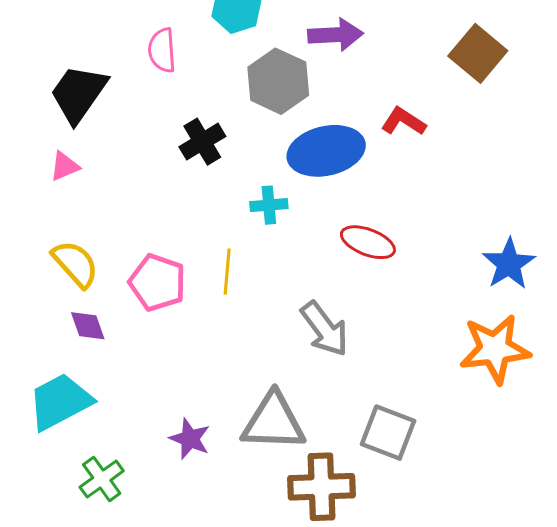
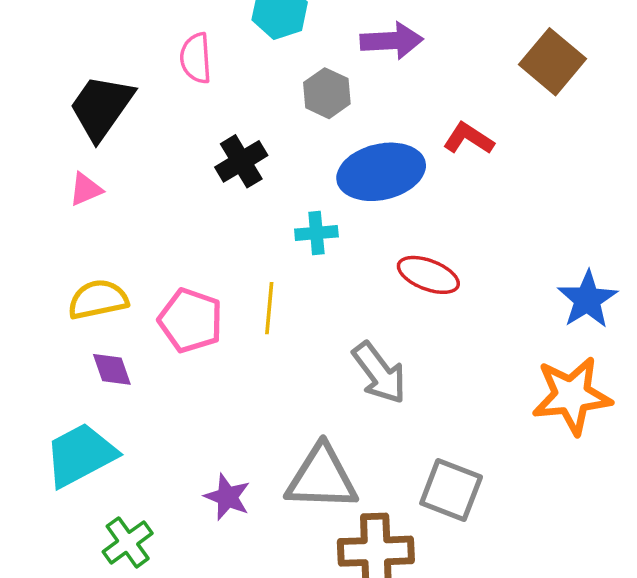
gray hexagon: (278, 81) -> (327, 93), size x0.7
yellow semicircle: (75, 264) -> (98, 299), turned -60

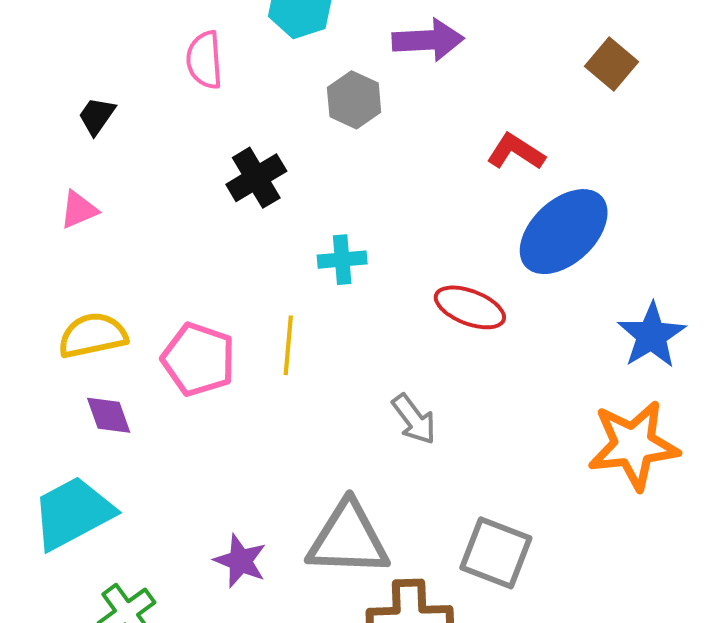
brown square: (552, 62) -> (612, 64), size x0.7
black trapezoid: (101, 107) -> (97, 116), size x0.5
blue ellipse: (381, 172) -> (564, 232), moved, turned -30
gray arrow: (379, 373) -> (414, 419), size x0.7

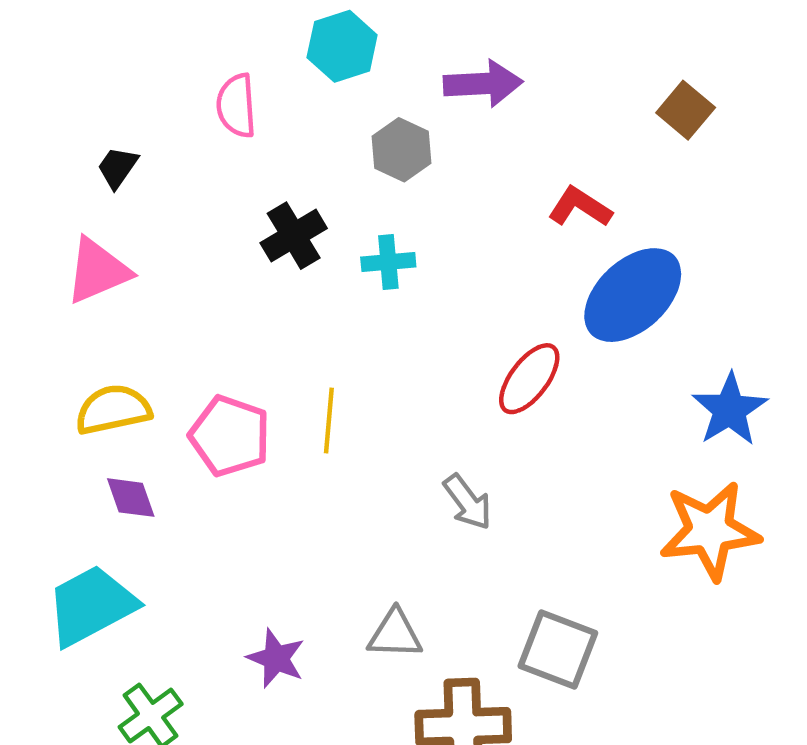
pink triangle: (79, 210) -> (98, 271), size x1.6
cyan cross: (342, 260) -> (388, 262), moved
red ellipse: (470, 307) -> (529, 379), turned -74
gray triangle: (348, 539) -> (395, 634), size x0.6

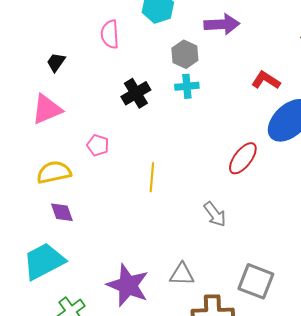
cyan cross: (388, 262) -> (187, 86), moved
pink pentagon: (230, 436) -> (98, 145), moved, size x0.6
purple star: (276, 658) -> (128, 285), size x1.6

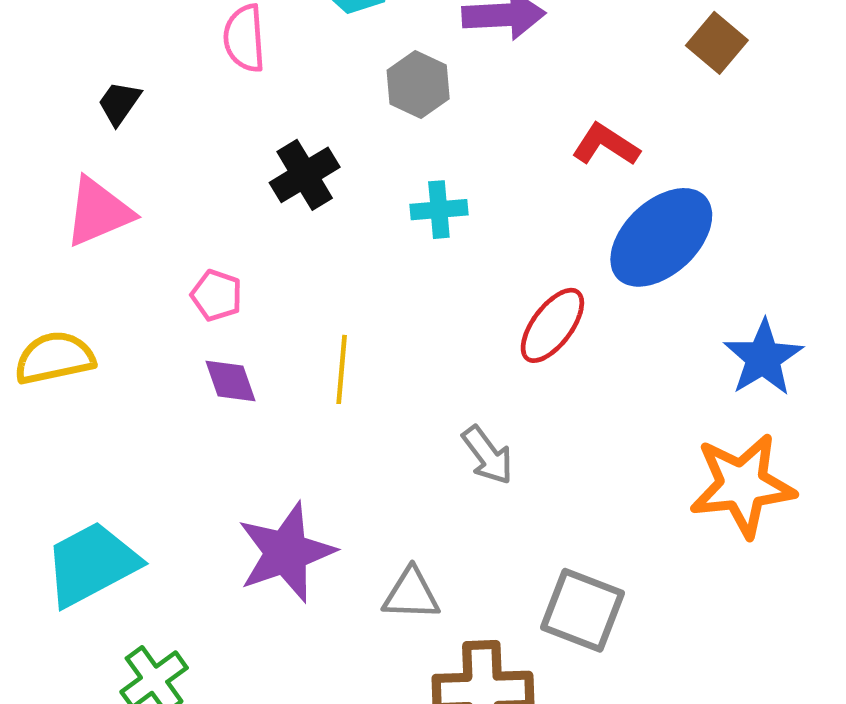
cyan cross: (187, 86) -> (439, 210), moved
yellow semicircle: (54, 172) -> (54, 358), moved
purple diamond: (62, 212) -> (230, 381), moved
purple star: (128, 285) -> (286, 552), moved, turned 30

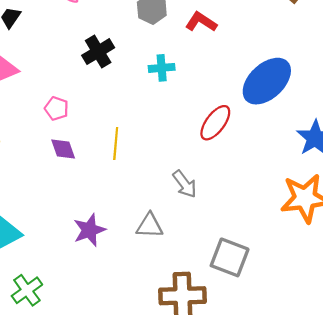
red L-shape: (606, 145) -> (201, 22), moved
purple star: (286, 552) -> (89, 230), size x0.7
gray triangle: (411, 594) -> (150, 226), moved

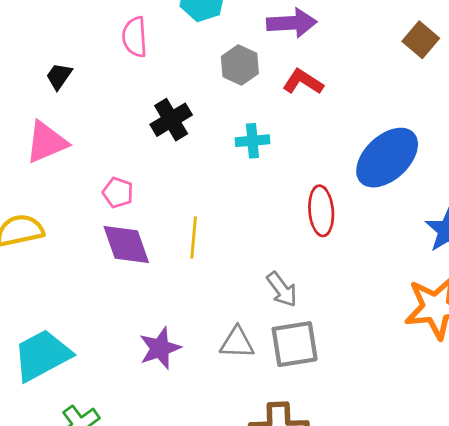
red ellipse: (215, 123) -> (321, 211), turned -42
purple diamond: (63, 149) -> (126, 244), size x1.5
gray square: (230, 257) -> (295, 344), moved, turned -30

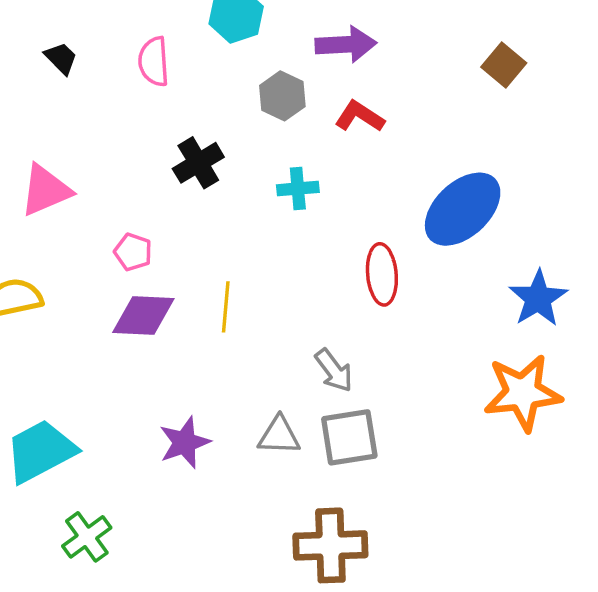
black trapezoid: (59, 76) -> (61, 58), moved, turned 100
purple diamond: (126, 244) -> (143, 316), turned -68

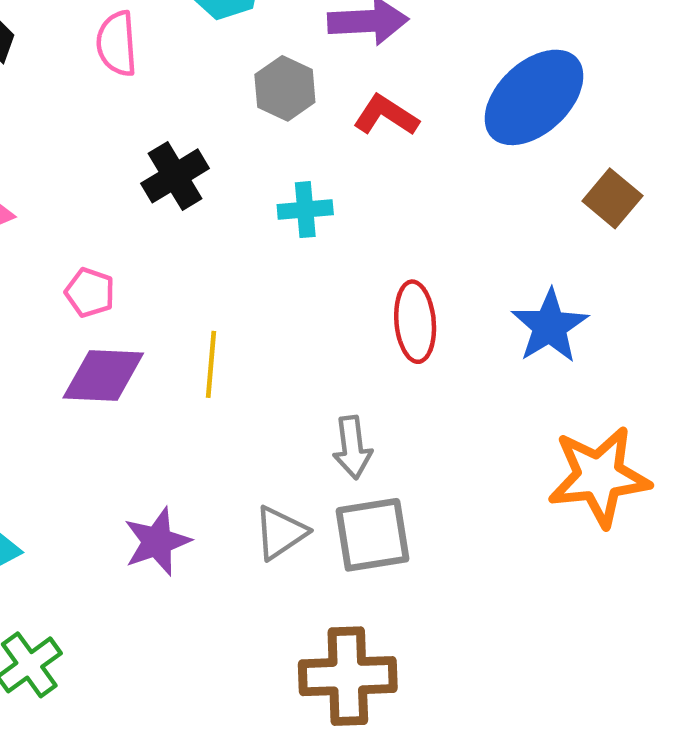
brown square: (504, 65) -> (612, 198), moved
blue ellipse: (463, 209) -> (534, 97), moved
blue star: (538, 298) -> (550, 326), moved
gray arrow: (334, 370) -> (352, 447), turned 30
gray triangle: (279, 436) -> (281, 533), turned -36

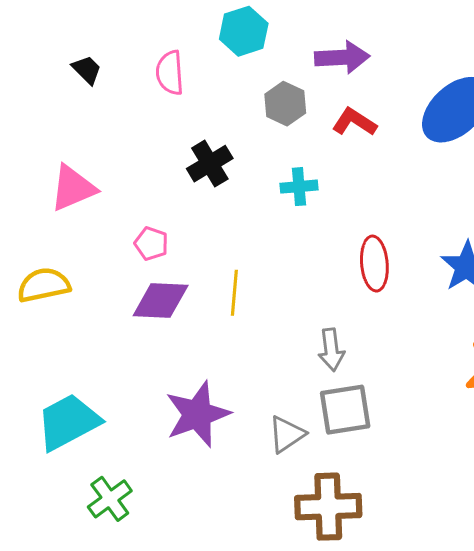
gray triangle: (281, 533) -> (287, 434), moved
purple star: (157, 542) -> (197, 414), size x1.4

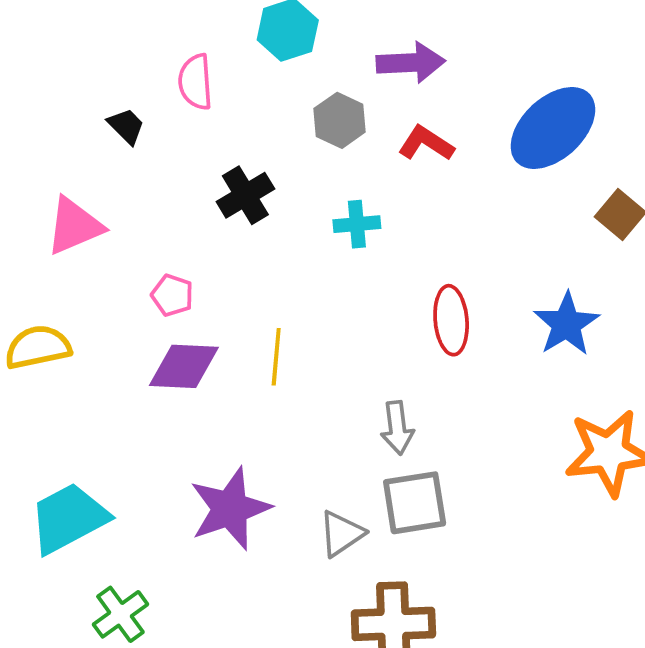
black trapezoid: (87, 70) -> (126, 126), moved

